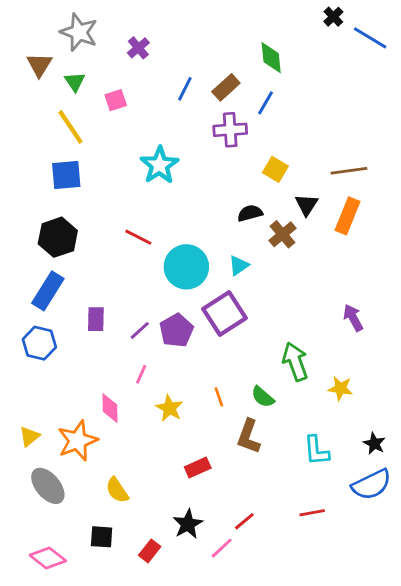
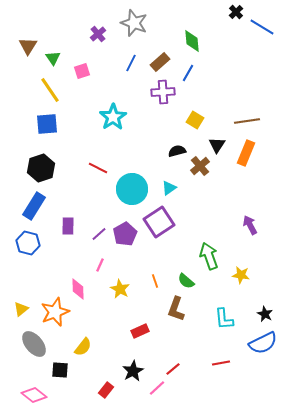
gray star: (79, 32) -> (134, 23), moved
yellow semicircle: (117, 490) -> (83, 347), turned -108
black square: (102, 537) -> (60, 370), moved

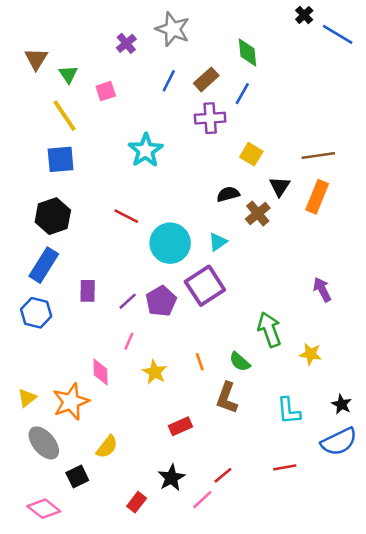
black square: (60, 370) -> (77, 476), turned -30

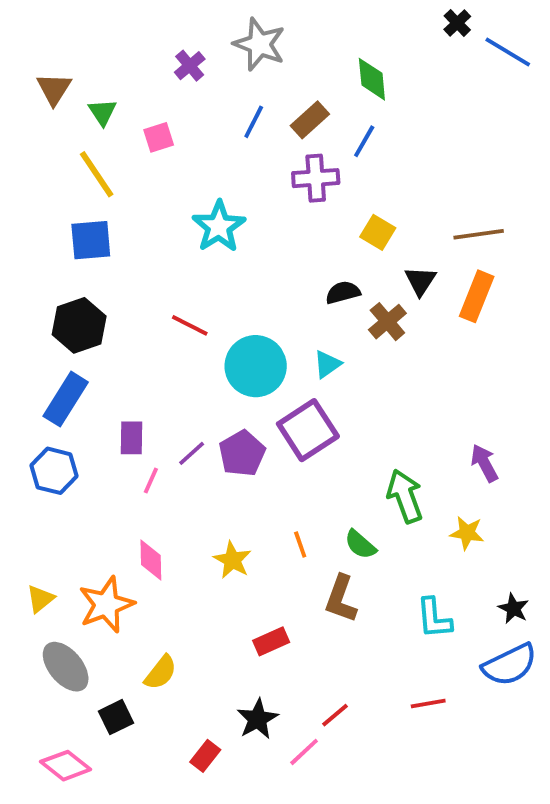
purple arrow: (322, 290) -> (484, 463), moved
pink line: (129, 341) -> (151, 481), moved

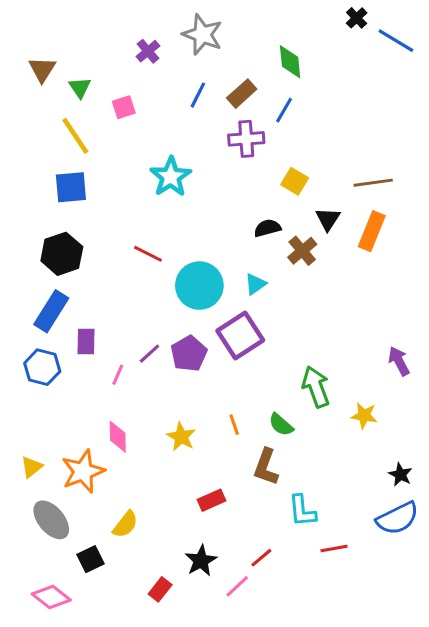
purple rectangle: (132, 438) -> (86, 341), moved
purple arrow: (484, 463) -> (399, 361), moved
cyan L-shape: (434, 618) -> (302, 511), moved

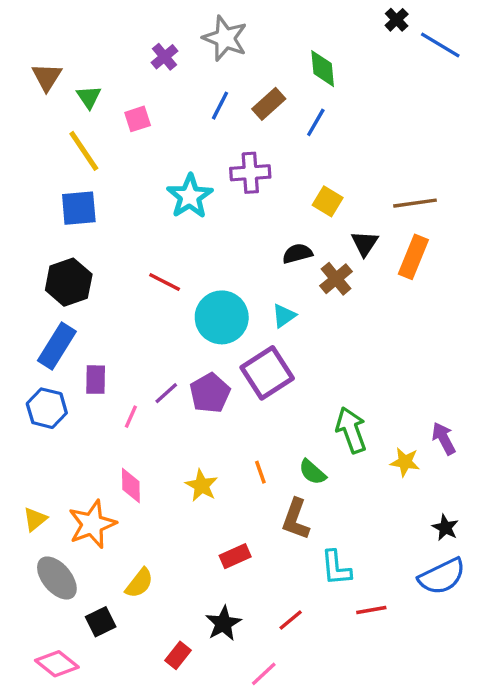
purple cross: (246, 139) -> (250, 173), moved
purple arrow: (399, 361) -> (444, 438), moved
pink line: (237, 586) -> (264, 674), moved

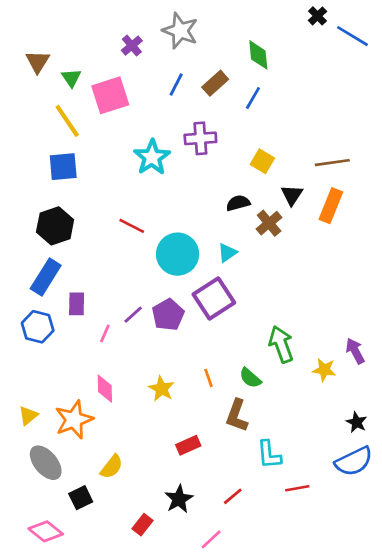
pink square: (138, 119) -> (110, 95), size x1.8

